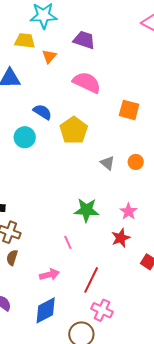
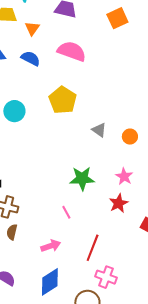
orange square: (129, 110) -> (117, 18), moved, turned -35
blue semicircle: (42, 112) -> (31, 58), moved
orange circle: (136, 162) -> (130, 137), moved

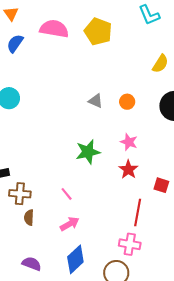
blue semicircle: (31, 58) -> (15, 43), turned -72
yellow pentagon: (63, 100) -> (98, 32), moved
pink line: (66, 212) -> (67, 194), moved
red line: (93, 248) -> (138, 213), moved

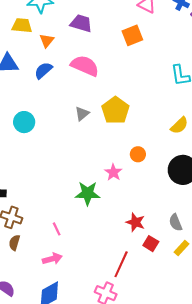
yellow pentagon: (98, 32) -> (115, 110), moved
gray triangle: (96, 101) -> (82, 114), moved, turned 42
pink star: (129, 142) -> (113, 172), moved
red star: (128, 169) -> (135, 222), moved, turned -30

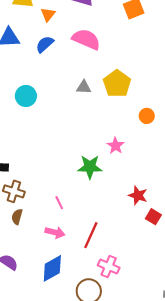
gray triangle: (82, 114) -> (84, 87), turned 42
orange circle: (138, 154) -> (147, 116), moved
pink arrow: (52, 259) -> (55, 232), turned 30
red line: (121, 264) -> (91, 235), moved

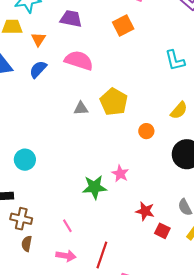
cyan circle: (26, 96) -> (25, 160), moved
pink star: (115, 146) -> (120, 174), moved

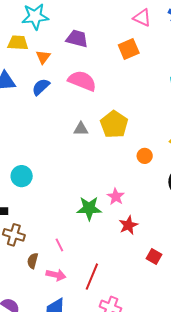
red star: (145, 211) -> (128, 225), moved, turned 30
brown semicircle: (27, 244) -> (33, 261), moved

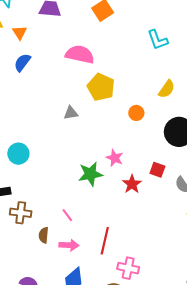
pink semicircle: (82, 81) -> (80, 54), moved
gray triangle: (81, 129) -> (71, 113), moved
red square: (154, 256) -> (157, 170), moved

